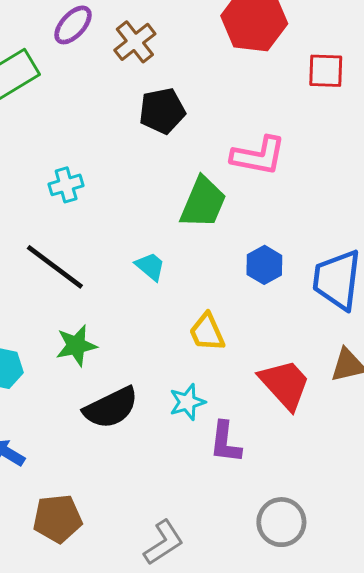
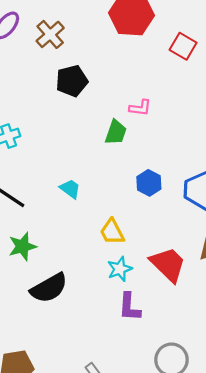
red square: (326, 71) -> (183, 46), turned 32
pink L-shape: (258, 156) -> (140, 108), size x0.6
green trapezoid: (203, 203) -> (116, 132), moved, size x0.7
cyan star: (187, 402) -> (120, 269), moved

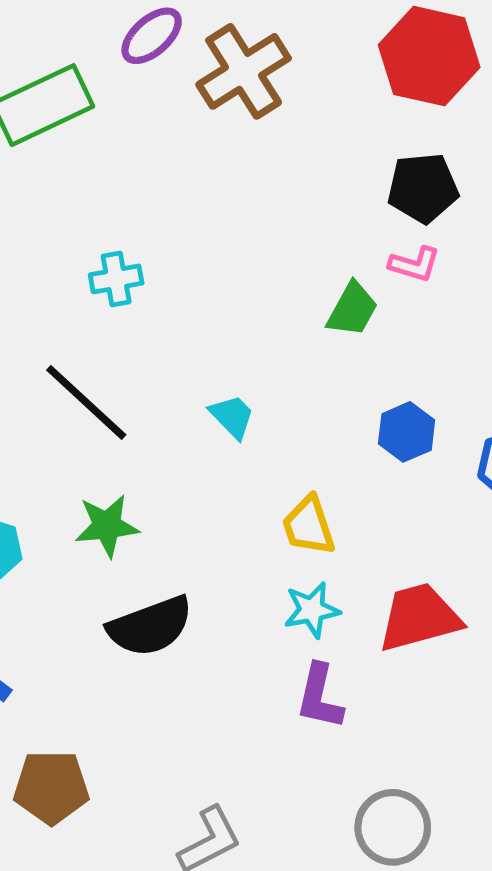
brown cross: (50, 34) -> (244, 71), size x1.4
black pentagon: (72, 81) -> (423, 188), moved
red trapezoid: (168, 264) -> (419, 617), turned -69

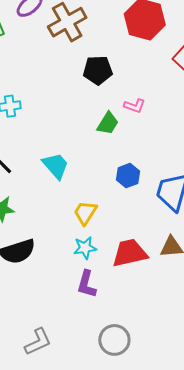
black pentagon: (423, 188) -> (98, 70), moved
cyan trapezoid: (232, 416) -> (56, 166), size x1.4
yellow trapezoid: (309, 526) -> (85, 213), turned 48

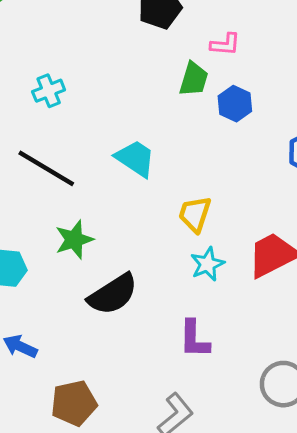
blue hexagon: (128, 176) -> (235, 104), moved
purple L-shape: (87, 284) -> (194, 339), moved

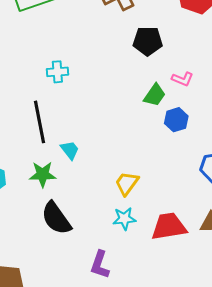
cyan trapezoid: (135, 158) -> (70, 150), moved, size x0.7
black line: (46, 168) -> (40, 122), turned 30
black semicircle: (113, 294) -> (56, 218), turned 69

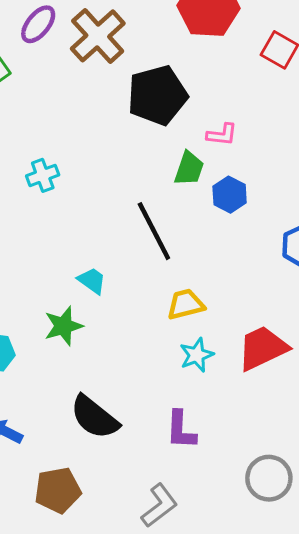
black pentagon: (148, 41) -> (157, 95), size x1.4
black line: (40, 122) -> (154, 231), moved
yellow trapezoid: (127, 183) -> (186, 304), turned 56
black semicircle: (56, 218) -> (94, 417), moved

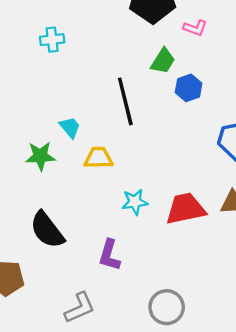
pink L-shape: (222, 135) -> (195, 28), moved
yellow trapezoid: (186, 304) -> (99, 158), moved

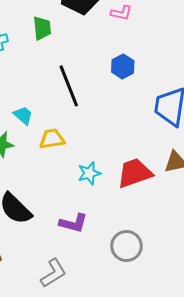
green trapezoid: (163, 61) -> (42, 28), moved, turned -30
purple L-shape: (109, 255) -> (73, 223), turned -84
gray circle: (167, 307) -> (126, 246), moved

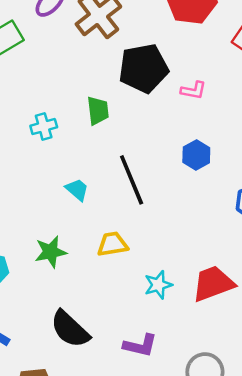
cyan trapezoid: (23, 115) -> (77, 190), moved

